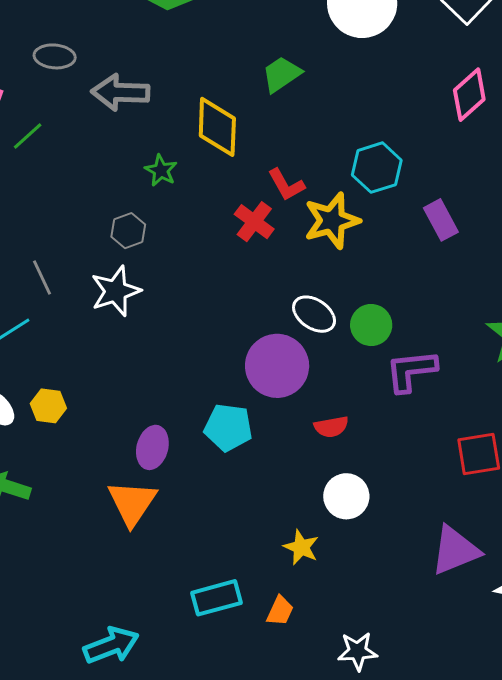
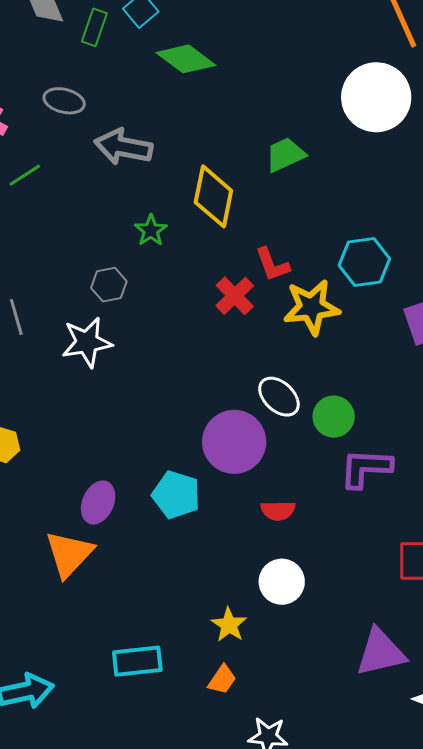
orange trapezoid: (280, 611) -> (222, 680), moved

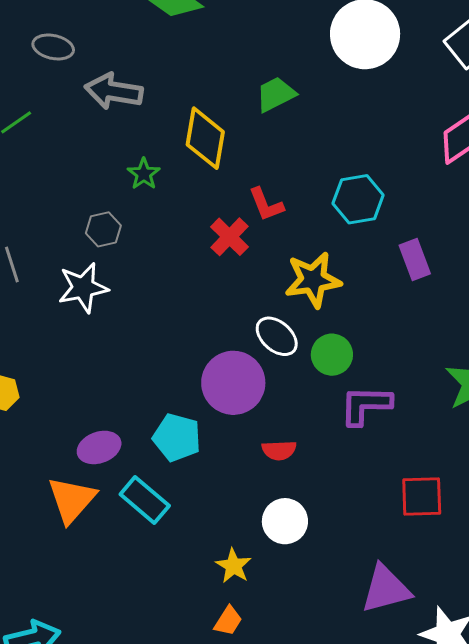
yellow star: (312, 307) -> (313, 280), moved
purple ellipse: (98, 502) -> (99, 447), turned 48
cyan rectangle: (137, 661) -> (145, 500), moved, turned 48

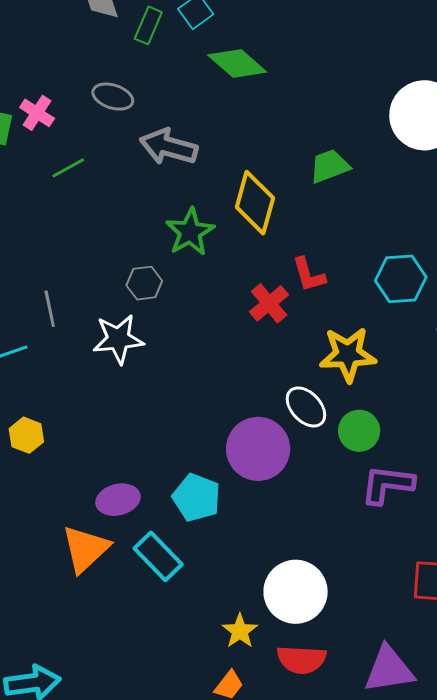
green star: (144, 174) -> (190, 232), size x1.5
red semicircle: (279, 450) -> (302, 660), moved, size x1.4
white circle: (285, 521) -> (296, 592), size x1.4

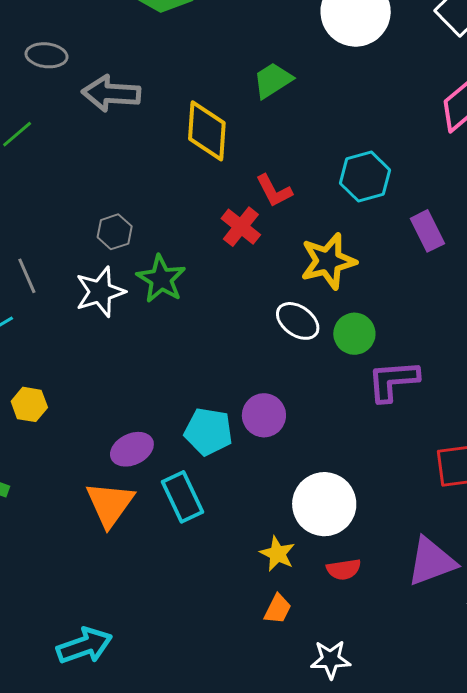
green star: (190, 232) -> (161, 279), moved
purple circle: (258, 449) -> (264, 415), moved, size x0.7
cyan rectangle: (158, 556) -> (183, 497), turned 30
red semicircle: (302, 660) -> (344, 569), size x0.7

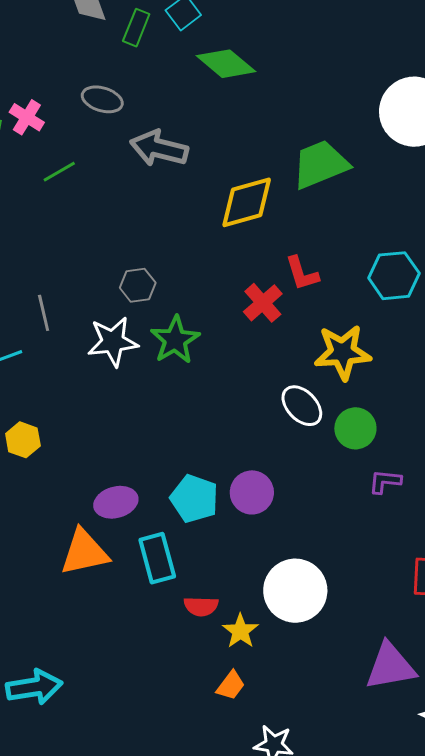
green trapezoid: (273, 80) -> (320, 164), size x1.4
yellow diamond: (207, 131) -> (247, 202), turned 60
purple L-shape: (393, 381) -> (385, 481), size x0.6
orange triangle: (110, 504) -> (84, 552), turned 32
red semicircle: (344, 569) -> (201, 606), moved

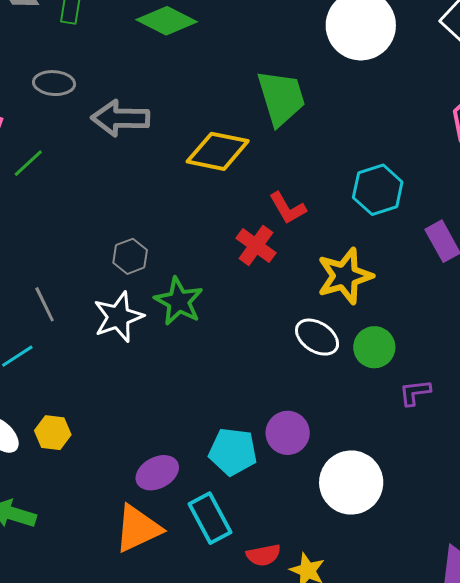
green trapezoid: (320, 164) -> (281, 98), turned 108
yellow diamond: (247, 202) -> (218, 151), turned 40
white circle: (295, 591) -> (351, 483), moved

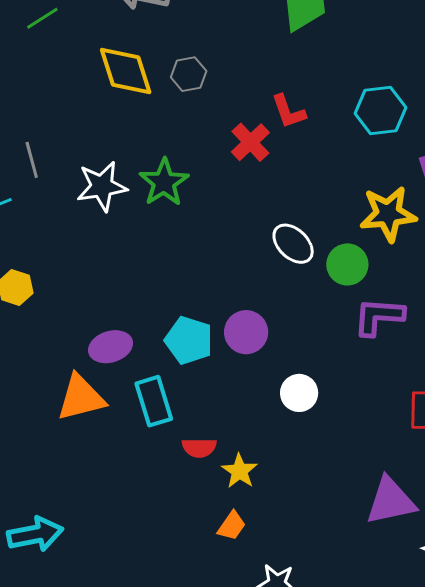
yellow diamond: (218, 151) -> (126, 71), moved, turned 50
gray hexagon: (130, 256) -> (189, 74), moved
yellow star: (345, 276) -> (388, 214), moved
purple L-shape: (415, 392) -> (379, 317), size x1.6
white circle: (351, 483) -> (299, 393), size x0.6

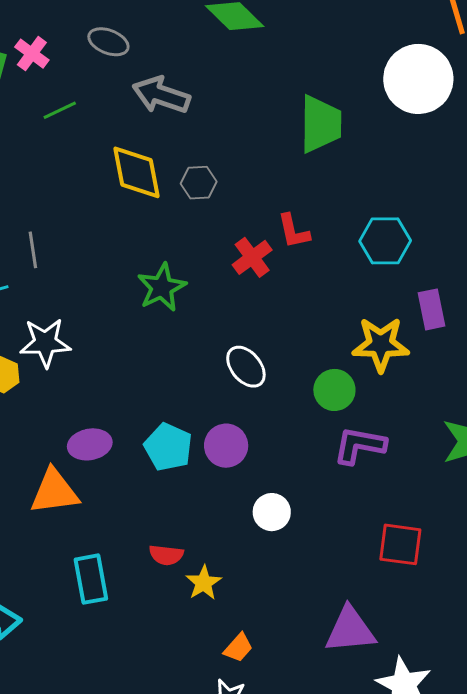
white star: (102, 186) -> (45, 343), moved
white ellipse: (293, 244) -> (246, 367), moved
cyan rectangle: (154, 401) -> (91, 579), moved
orange trapezoid: (232, 526) -> (238, 648), moved

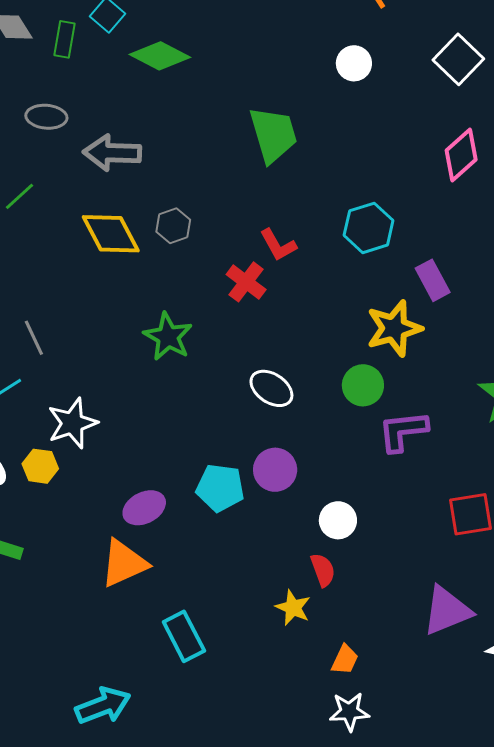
white circle: (418, 79) -> (354, 63), size x0.5
red semicircle: (166, 555) -> (323, 570), moved, turned -100

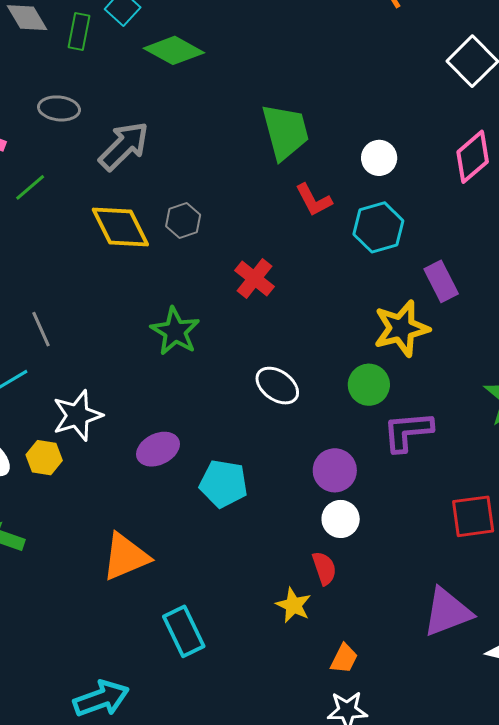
white circle: (354, 63) -> (379, 158), moved
gray arrow: (112, 153) -> (124, 146), turned 132
red L-shape: (278, 245) -> (314, 200), moved
purple circle: (275, 470) -> (335, 470), moved
purple ellipse: (144, 508) -> (158, 449), moved

